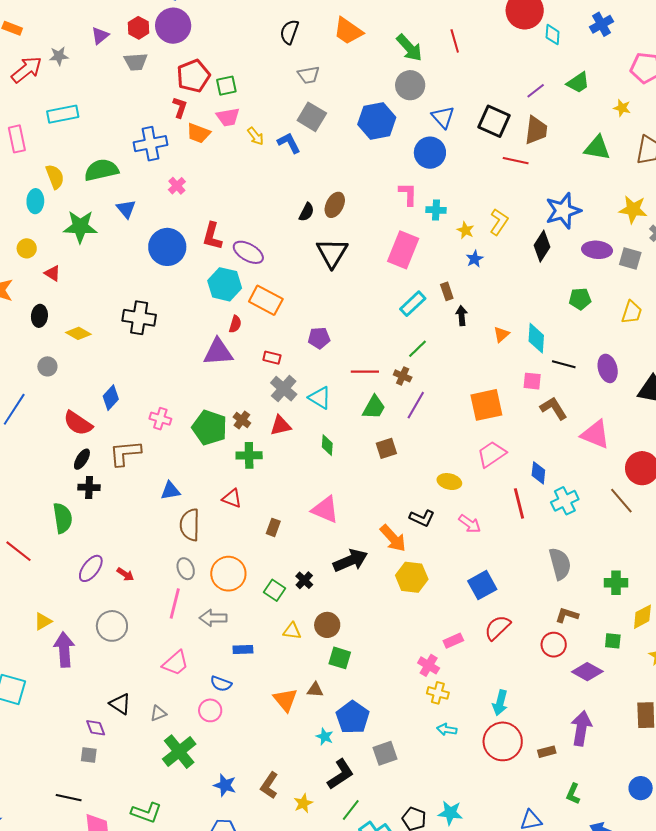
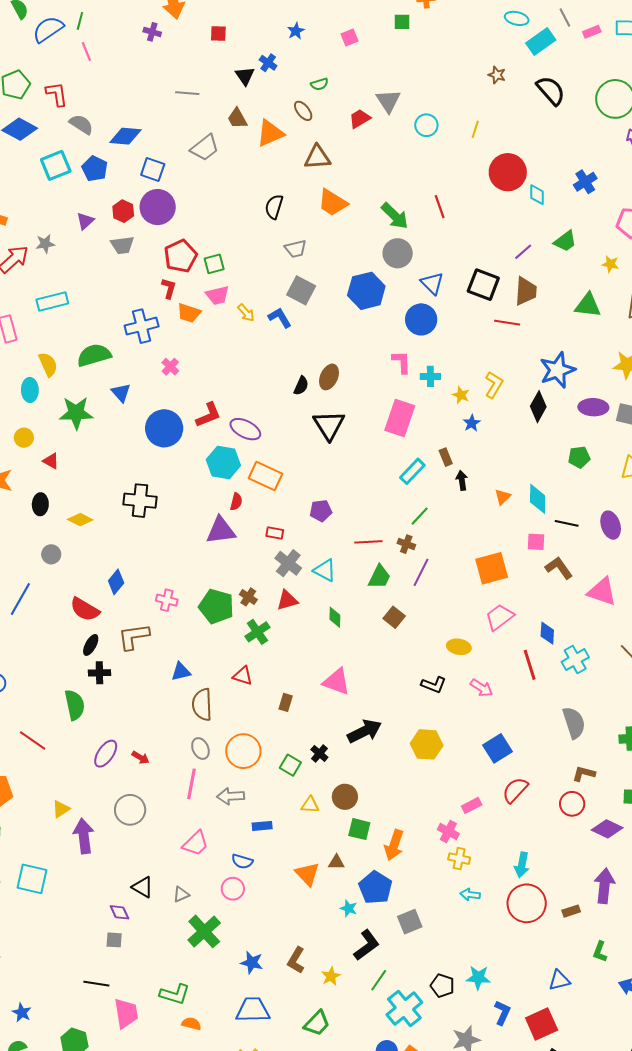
red L-shape: (212, 236) -> (208, 415), turned -124
brown square: (386, 448) -> (394, 617), turned -30
green cross: (249, 455) -> (257, 632), turned -30
orange arrow: (393, 538) -> (394, 845), moved, turned 64

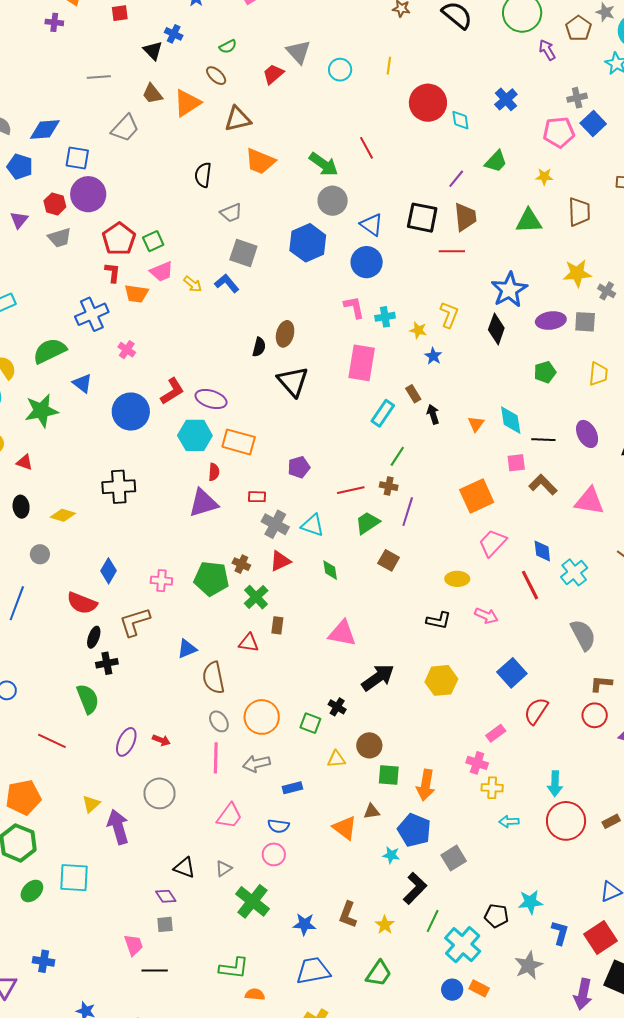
green trapezoid: (379, 577) -> (367, 523), turned -140
brown rectangle: (286, 702) -> (277, 625), moved
pink trapezoid: (126, 1013) -> (134, 945), moved, size x0.7

